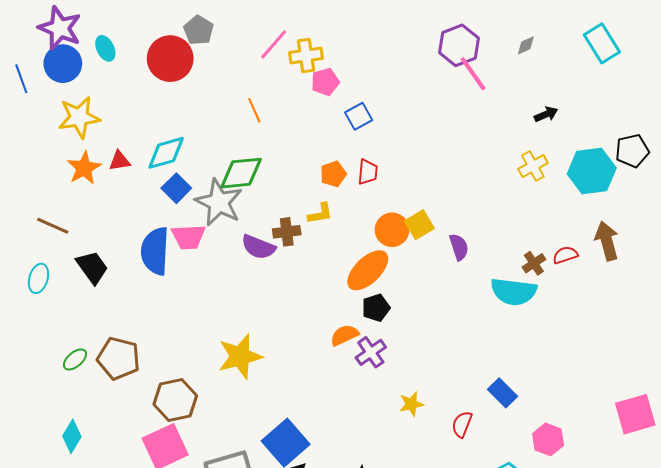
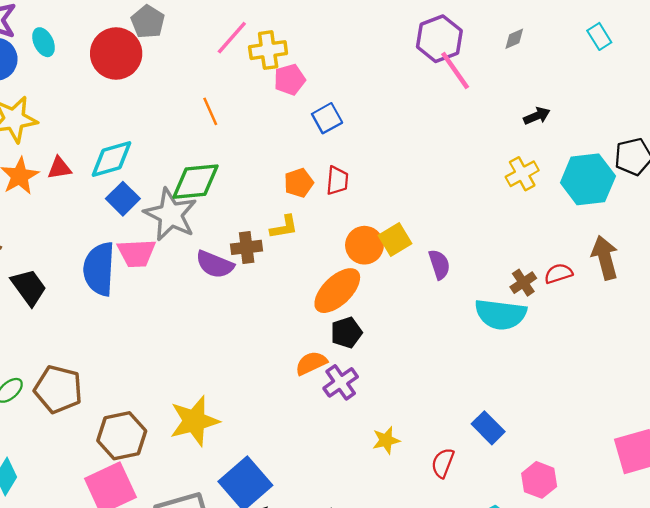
cyan rectangle: (602, 43) -> (599, 36), size x0.6
yellow star: (240, 356) -> (194, 421), moved

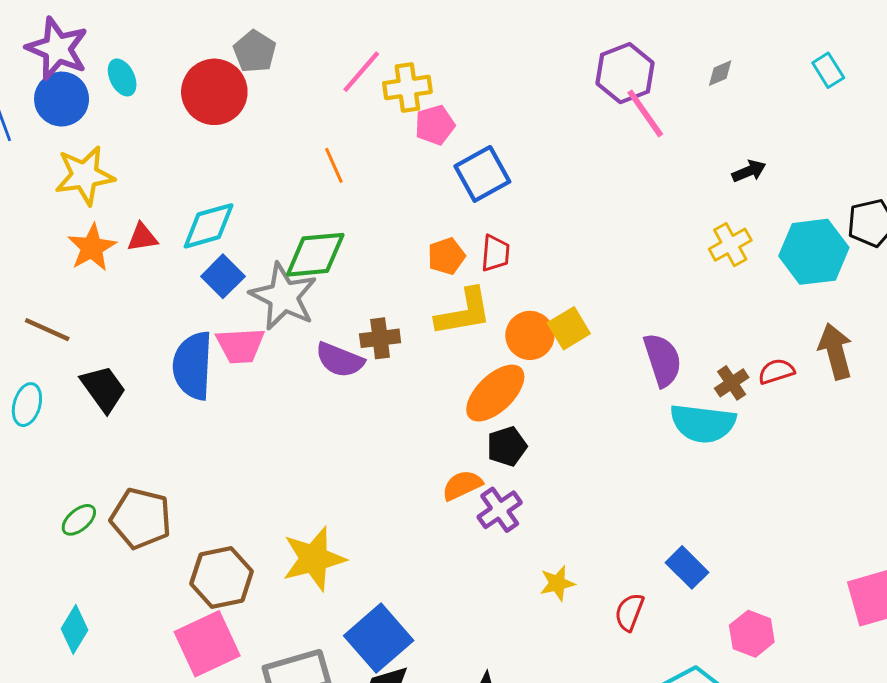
blue square: (327, 118) -> (482, 174), size x1.4
yellow L-shape: (284, 227) -> (464, 312), moved, size x1.6
purple semicircle: (439, 264) -> (663, 360), moved, size x1.4

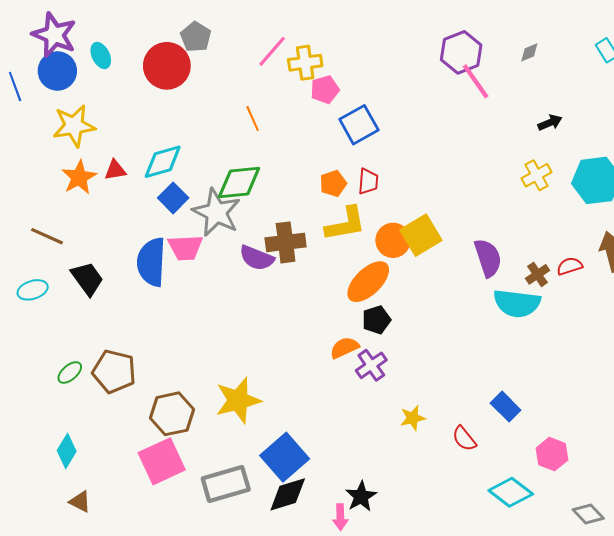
yellow square: (569, 328) -> (421, 235), size x1.4
brown cross: (380, 338) -> (286, 242), size x1.4
cyan ellipse: (27, 405) -> (33, 290), turned 56
red semicircle: (629, 612) -> (464, 439), turned -60

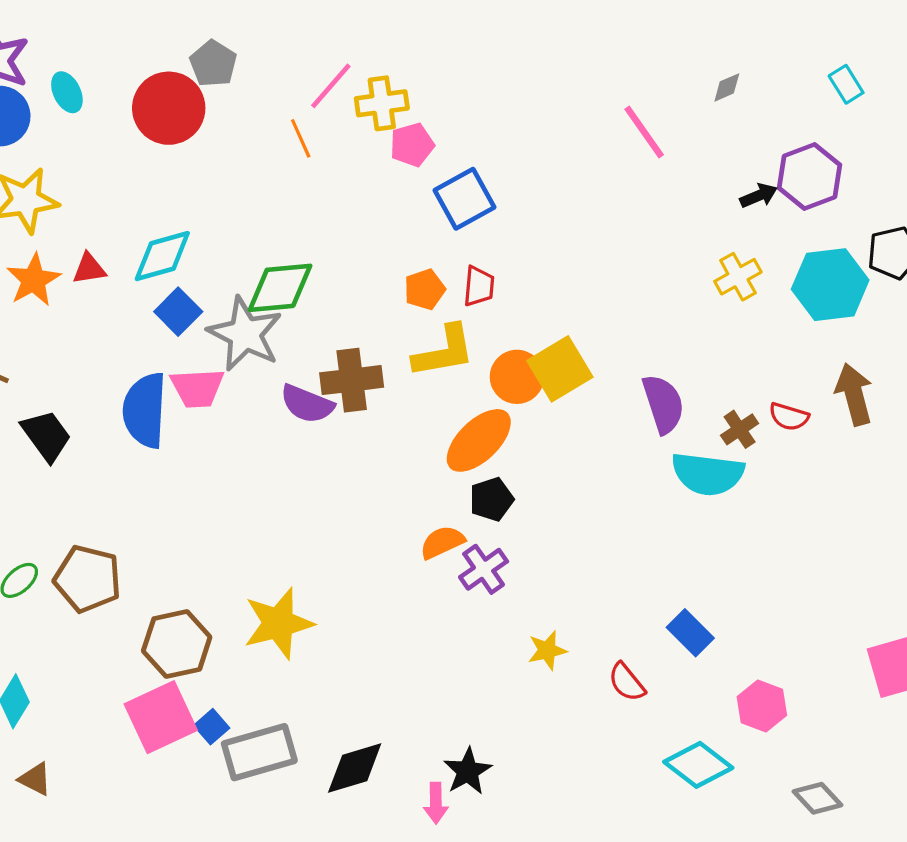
purple hexagon: (461, 52) -> (810, 177), moved
orange line: (253, 118) -> (301, 138), moved
red semicircle: (570, 266) -> (789, 417), turned -145
blue square: (285, 457) -> (212, 727), moved, size x0.5

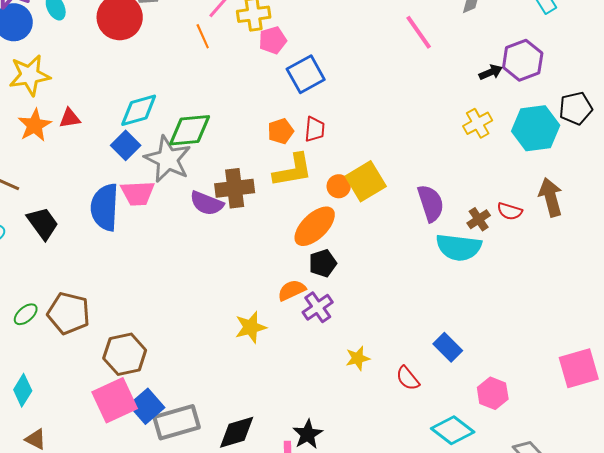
cyan diamond: (162, 256) -> (139, 110), moved
orange circle: (517, 377) -> (339, 186), size x0.7
yellow star: (278, 623) -> (251, 327), moved, size x0.7
blue square: (212, 727) -> (147, 406), size x1.6

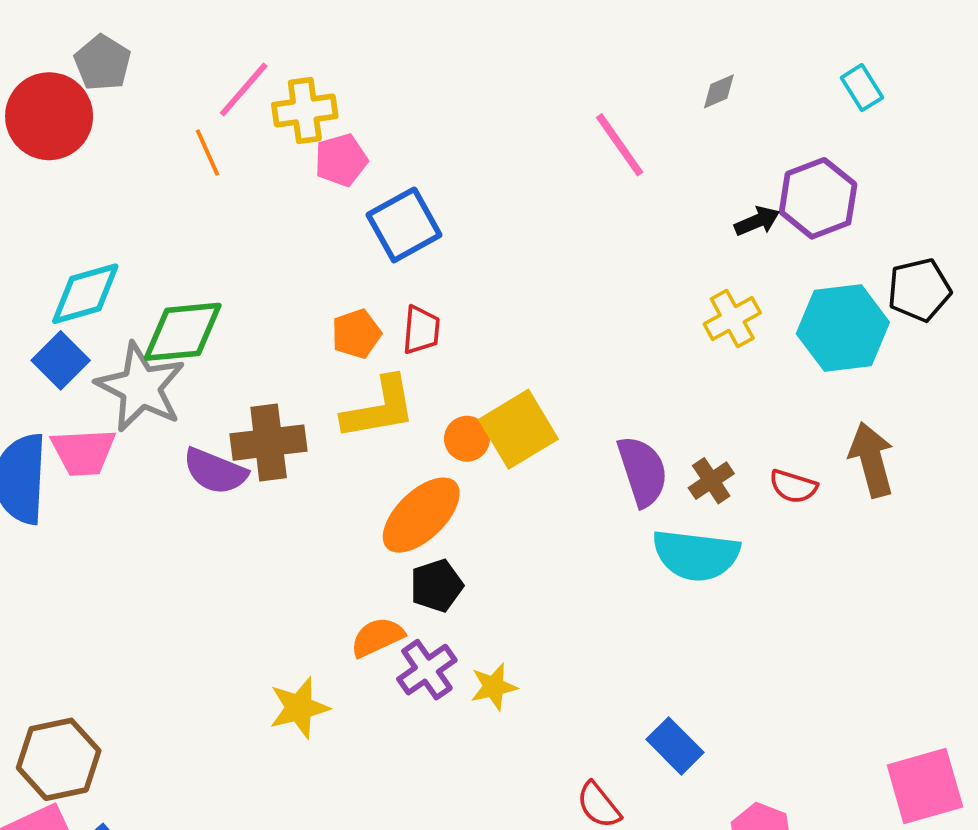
brown cross: (479, 219) -> (711, 481), moved
yellow star: (358, 358) -> (494, 687), moved

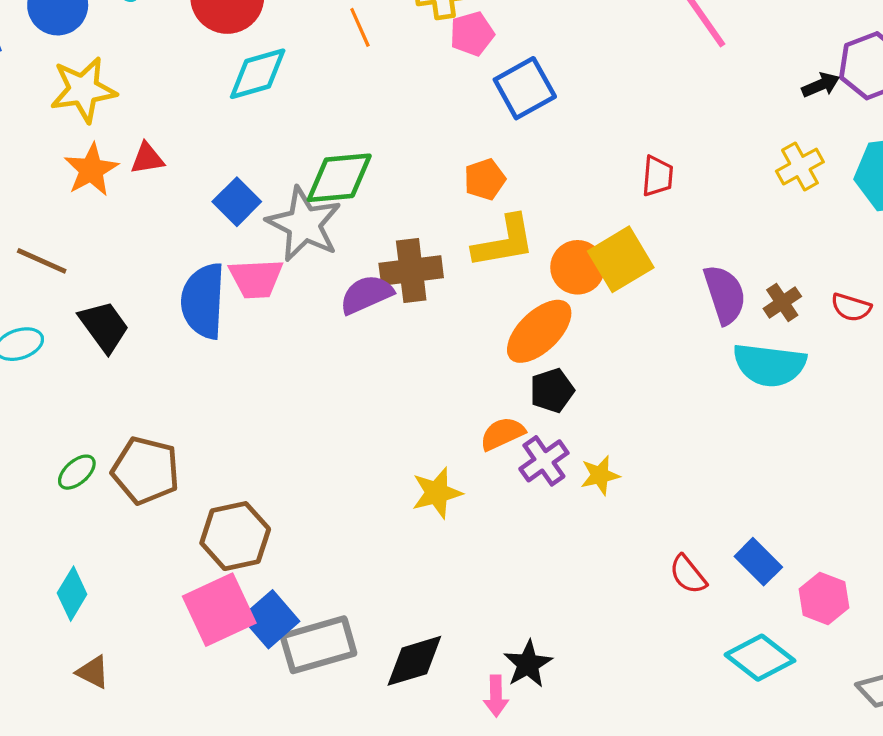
cyan diamond: (85, 294) -> (258, 74), moved
red trapezoid: (421, 330) -> (658, 176), moved
orange circle: (467, 439) -> (578, 267), size x1.4
purple semicircle: (215, 471) -> (366, 295), turned 134
blue rectangle: (675, 746) -> (758, 562), moved

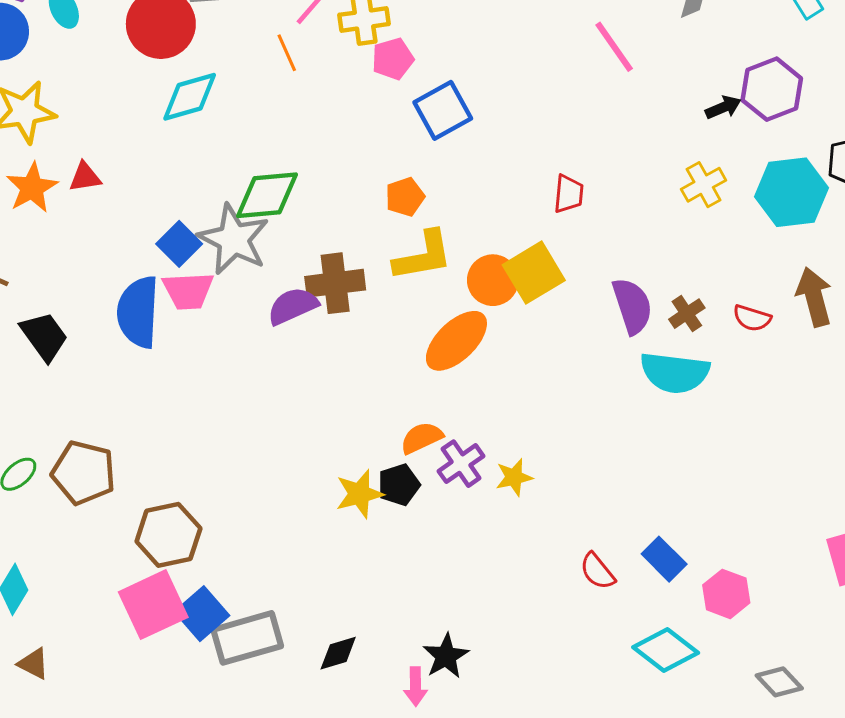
blue square: (237, 202) -> (179, 244), moved
black pentagon: (552, 390) -> (399, 485), moved
black diamond: (414, 661) -> (338, 653), size x0.7

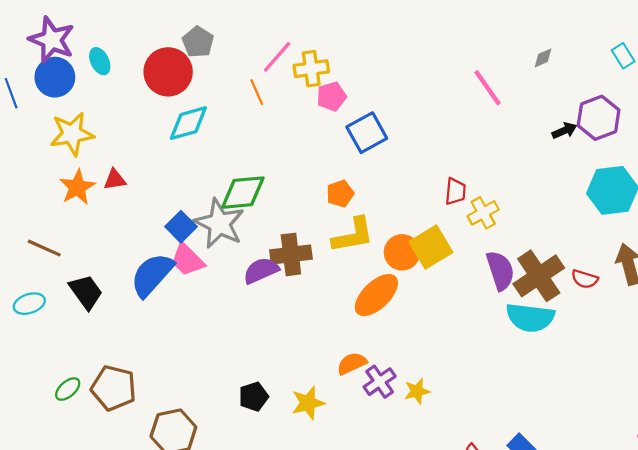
yellow cross: (704, 185) -> (483, 213), moved
pink trapezoid: (188, 291) -> (187, 260), turned 48
blue semicircle: (138, 312) -> (152, 275), turned 39
brown cross: (687, 314) -> (539, 276), size x2.0
black pentagon: (399, 485) -> (254, 397), moved

